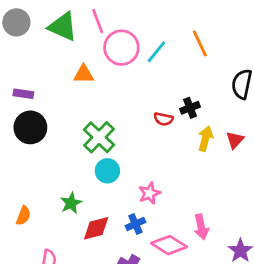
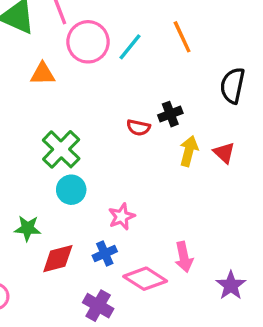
red triangle: (235, 140) -> (224, 153), turned -30
green star: (71, 203) -> (28, 228), turned 30

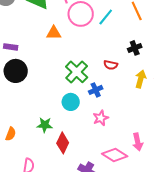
black cross: (170, 114) -> (135, 48), moved
green cross: (61, 149) -> (77, 72), moved
blue cross: (105, 254) -> (96, 90), moved
red diamond: (58, 259) -> (63, 143), turned -50

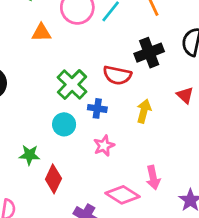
black cross: (135, 48) -> (149, 53), size x1.5
red semicircle: (111, 65) -> (117, 75), size x1.5
yellow arrow: (141, 79) -> (144, 111), moved
blue cross: (96, 90) -> (97, 108), turned 32

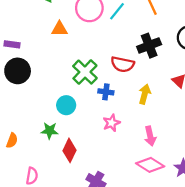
cyan circle: (64, 124) -> (66, 105), moved
pink arrow: (153, 178) -> (150, 136), moved
pink diamond: (123, 195) -> (150, 165), moved

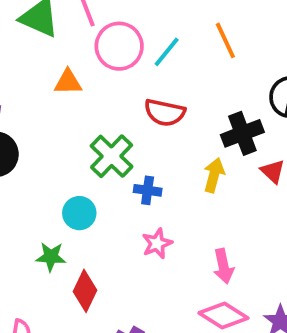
black cross: (149, 46) -> (242, 133), moved
red semicircle: (123, 64) -> (165, 113), moved
yellow arrow: (145, 94) -> (214, 175), moved

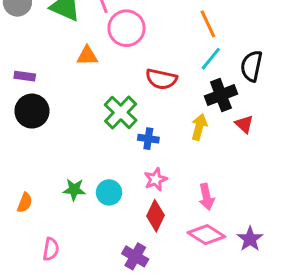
cyan line: (167, 52) -> (211, 59), moved
cyan circle: (79, 213) -> (109, 192), moved
red diamond: (85, 291) -> (156, 216), moved

